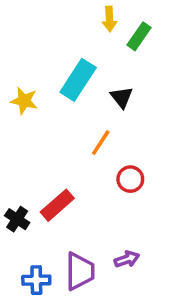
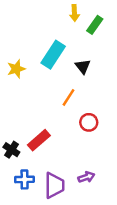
yellow star: (24, 101) -> (16, 69), turned -30
blue cross: (36, 280) -> (25, 179), moved

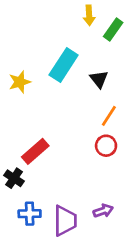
orange line: (69, 97) -> (109, 116), moved
red rectangle: (39, 140) -> (35, 151), moved

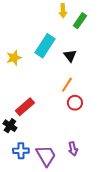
orange line: (109, 116) -> (67, 85), moved
purple arrow: (103, 211) -> (73, 149), turned 96
purple trapezoid: (65, 221) -> (46, 156), turned -30

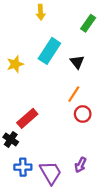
yellow arrow: (63, 11) -> (41, 12), moved
purple arrow: (73, 149) -> (80, 165), turned 40

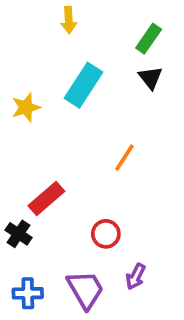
black triangle: (77, 62) -> (150, 78), moved
red circle: (83, 114) -> (106, 234), moved
blue cross: (23, 167) -> (28, 293), moved

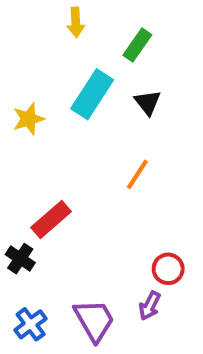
green rectangle: (149, 39) -> (137, 45), moved
black triangle: (150, 78) -> (148, 102), moved
red circle: (106, 234) -> (168, 269), moved
blue cross: (28, 293) -> (31, 324), turned -36

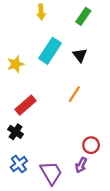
green rectangle: (137, 45) -> (83, 16), moved
red rectangle: (51, 220) -> (26, 105), moved
black cross: (20, 259) -> (16, 132), moved
blue cross: (31, 324) -> (19, 164), moved

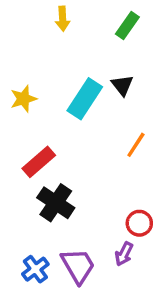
cyan rectangle: (50, 51) -> (85, 99), moved
orange line: (74, 94) -> (136, 145), moved
black cross: (16, 132) -> (56, 203), moved, size x1.5
blue cross: (19, 164) -> (35, 269), moved

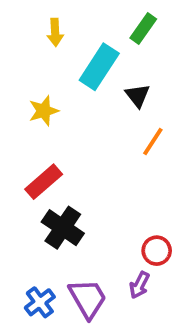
yellow arrow: (63, 19) -> (55, 32), moved
yellow star: (23, 99) -> (44, 111), moved
cyan rectangle: (85, 99) -> (99, 67), moved
orange line: (136, 145) -> (153, 141), moved

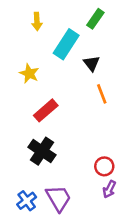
yellow star: (44, 111) -> (29, 74), turned -30
orange line: (153, 141) -> (102, 94), turned -54
red rectangle: (44, 182) -> (46, 110), moved
purple arrow: (139, 285) -> (109, 189), moved

